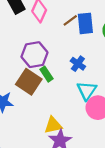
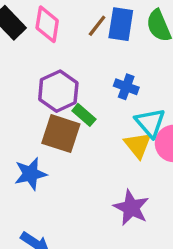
blue rectangle: (85, 23) -> (121, 24), turned 30
yellow triangle: (53, 125) -> (138, 145), moved, turned -42

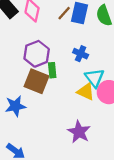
green rectangle: (84, 115) -> (52, 70), turned 40
yellow triangle: (138, 145) -> (86, 92), turned -30

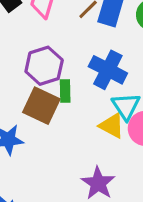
blue cross: (81, 54) -> (108, 70), size x1.6

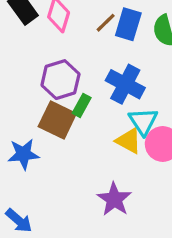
green rectangle: (65, 91) -> (82, 105), turned 30

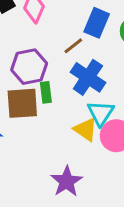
brown line: (106, 23) -> (73, 46), moved
green rectangle: (82, 105) -> (46, 92), turned -42
brown square: (57, 120) -> (22, 103), turned -36

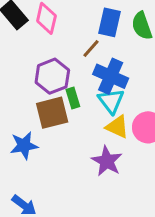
cyan triangle: (101, 113) -> (111, 101), moved
purple star: (67, 181) -> (107, 161), moved

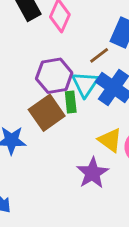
cyan triangle: (111, 101) -> (85, 84), moved
brown square: (52, 113) -> (47, 113), turned -32

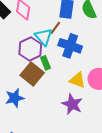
cyan triangle: (85, 84) -> (44, 37), moved

